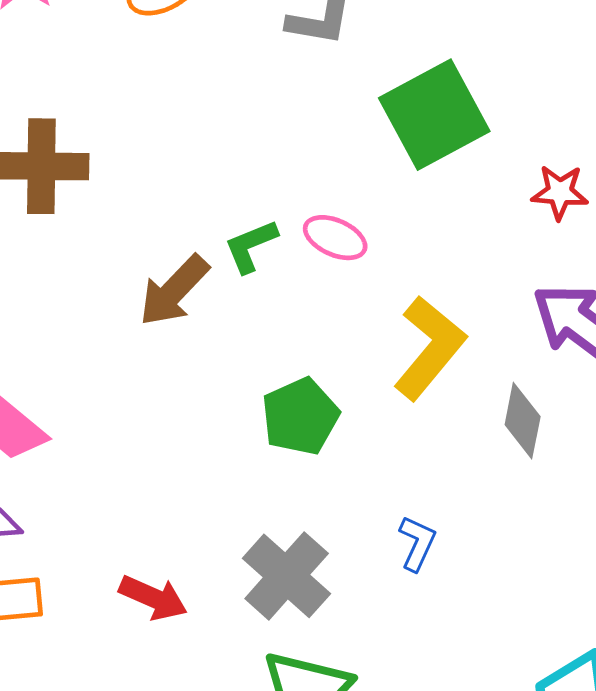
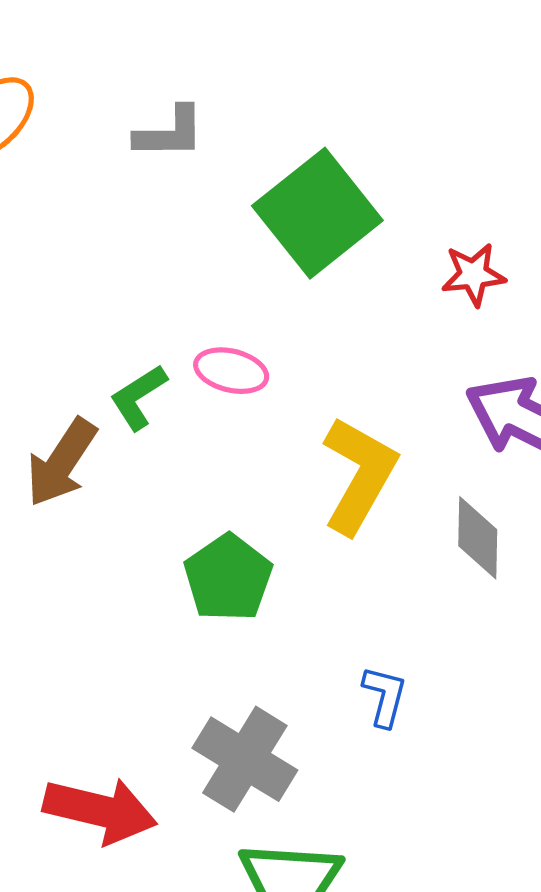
red arrow: (153, 598) -> (100, 810), size x1.4

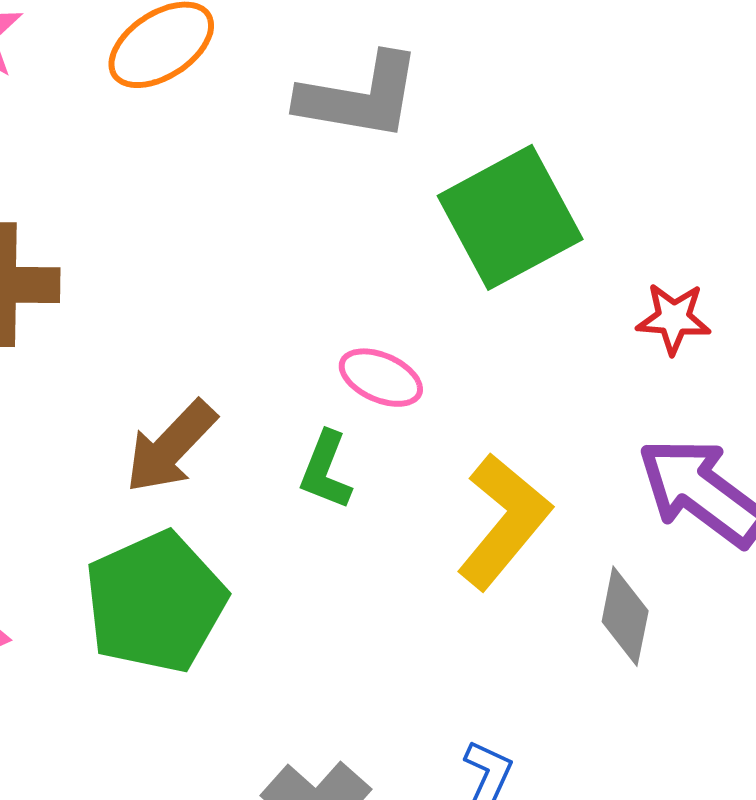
gray L-shape: (170, 133) -> (360, 97), size x1.5
green L-shape: (138, 397) -> (326, 470), moved, turned -46
green pentagon: (228, 578) -> (155, 602), moved, size x1.4

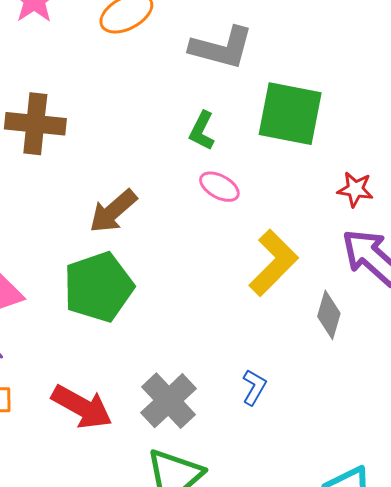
green square: (510, 217) -> (290, 114), turned 34
red star: (674, 318) -> (355, 189), moved
green L-shape: (326, 470) -> (202, 131), moved

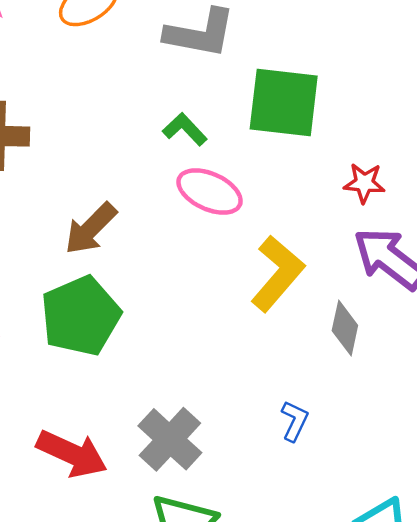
green L-shape: (202, 131) -> (185, 129), turned 114
pink ellipse: (219, 187) -> (210, 192), size x1.4
blue L-shape: (254, 387) -> (295, 421), moved

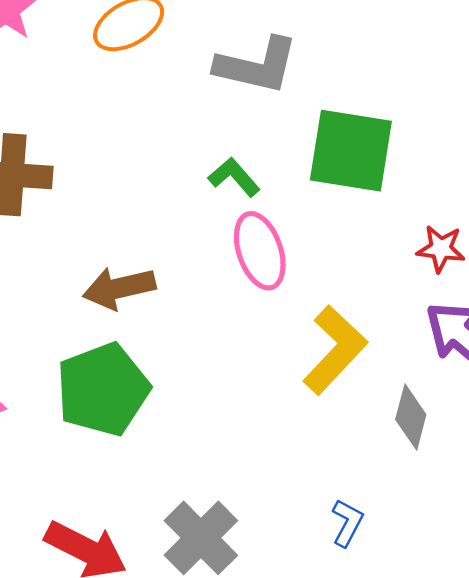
pink ellipse: (210, 192) -> (260, 251), turned 44
brown arrow: (91, 229) -> (119, 288), turned 30

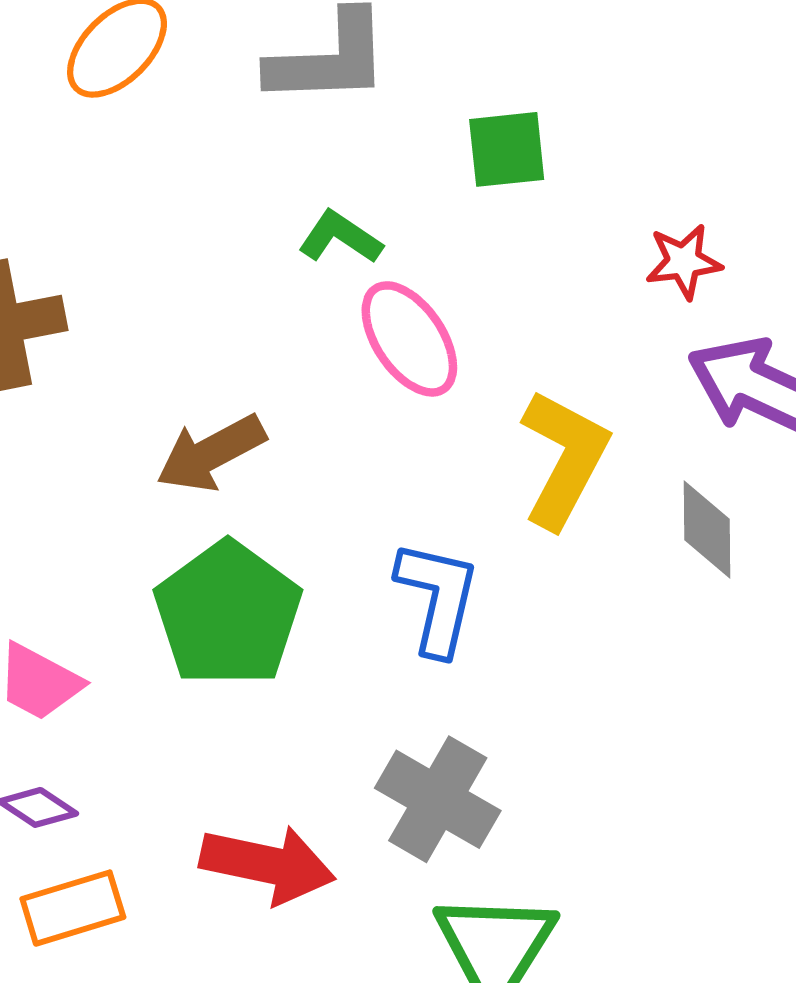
green square: (351, 151) -> (507, 149), size x0.6
blue L-shape: (347, 523) -> (438, 598), moved, size x1.6

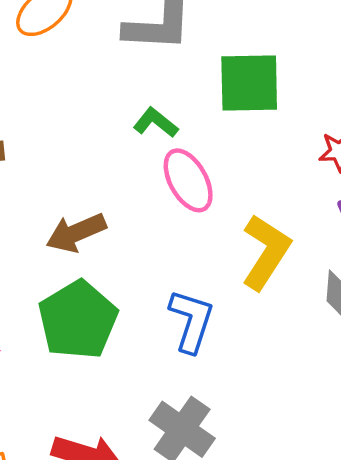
green square: (507, 149) -> (249, 83), size x1.5

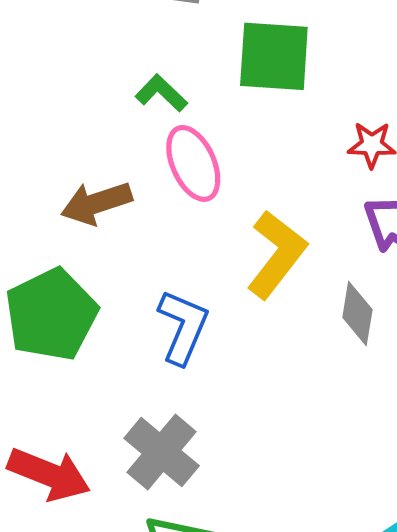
brown arrow: (76, 233) -> (96, 203), moved

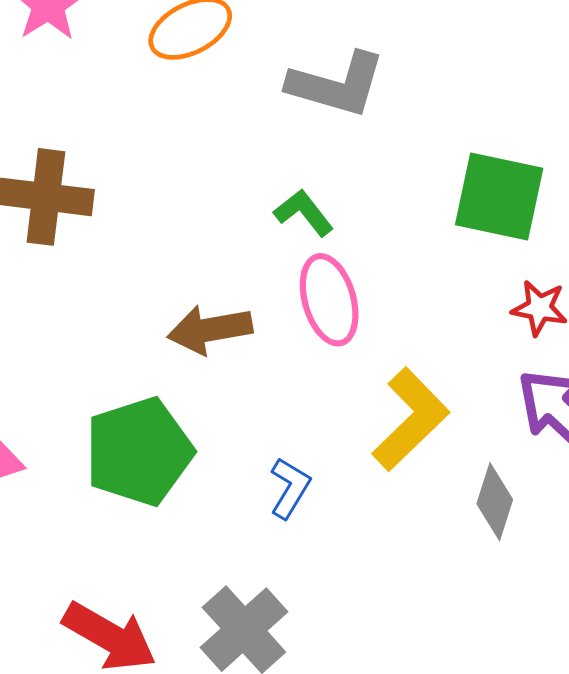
green square: (274, 56) -> (499, 197), moved
blue L-shape: (183, 327) -> (290, 488), size x0.7

